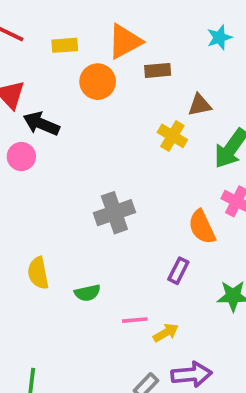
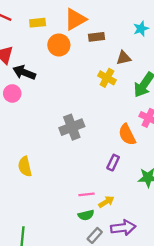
cyan star: (219, 37) -> (141, 29), moved
green semicircle: (87, 293) -> (86, 215), moved

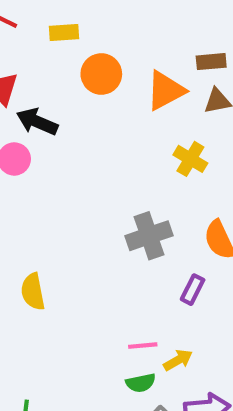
orange triangle: (75, 19) -> (166, 91), moved
brown rectangle: (96, 37) -> (211, 62), moved
yellow cross: (107, 78) -> (190, 159), moved
gray cross: (72, 127) -> (149, 236), moved

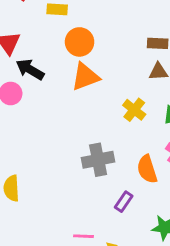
orange triangle: (166, 91) -> (85, 77), moved

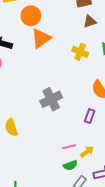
gray cross: (98, 160) -> (51, 99), moved

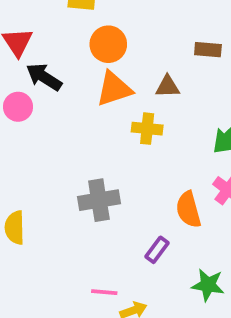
brown triangle: (90, 21) -> (168, 86), moved
yellow cross: (80, 52) -> (147, 129), moved, turned -35

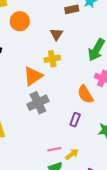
brown triangle: (168, 86) -> (56, 34), turned -40
orange triangle: (114, 89) -> (33, 76), moved

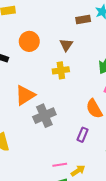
orange circle: (20, 21) -> (29, 41), moved
orange triangle: (33, 76) -> (25, 95), moved

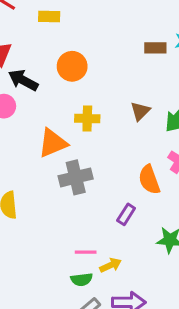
brown triangle: (66, 45) -> (140, 111), moved
yellow cross: (61, 70) -> (87, 118), moved

